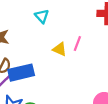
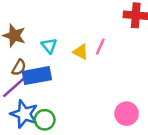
cyan triangle: (42, 16) -> (49, 46), moved

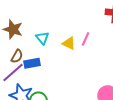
blue rectangle: (37, 76) -> (32, 63), size x0.7

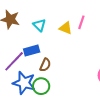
brown semicircle: (17, 56) -> (45, 65), moved

